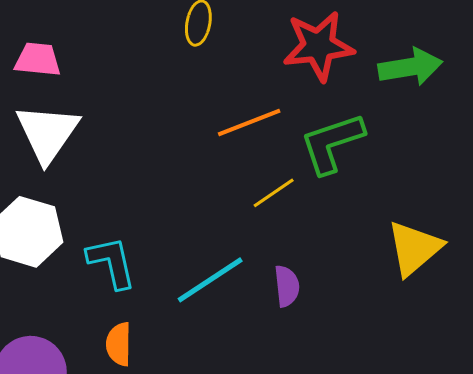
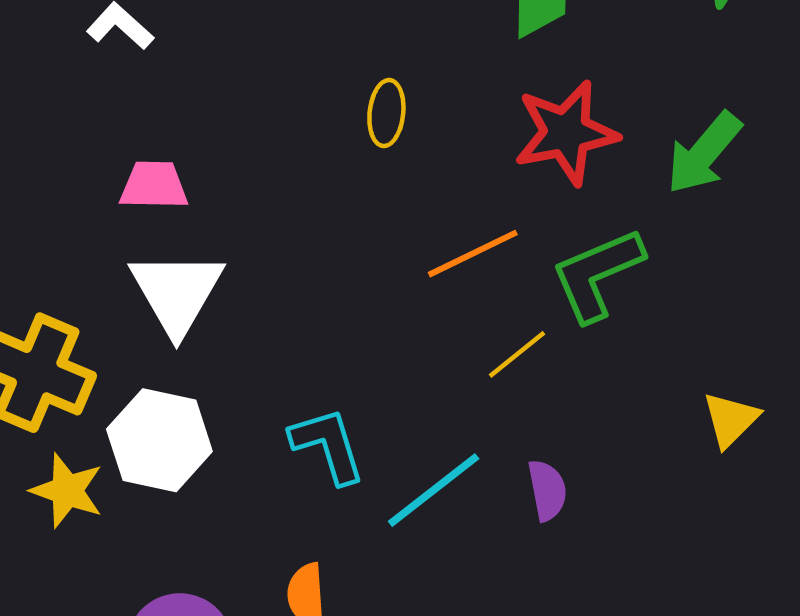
green arrow: (410, 67) -> (704, 153), turned 144
yellow triangle: (414, 248) -> (731, 420), size x0.7
cyan L-shape: (111, 262) -> (328, 445), moved

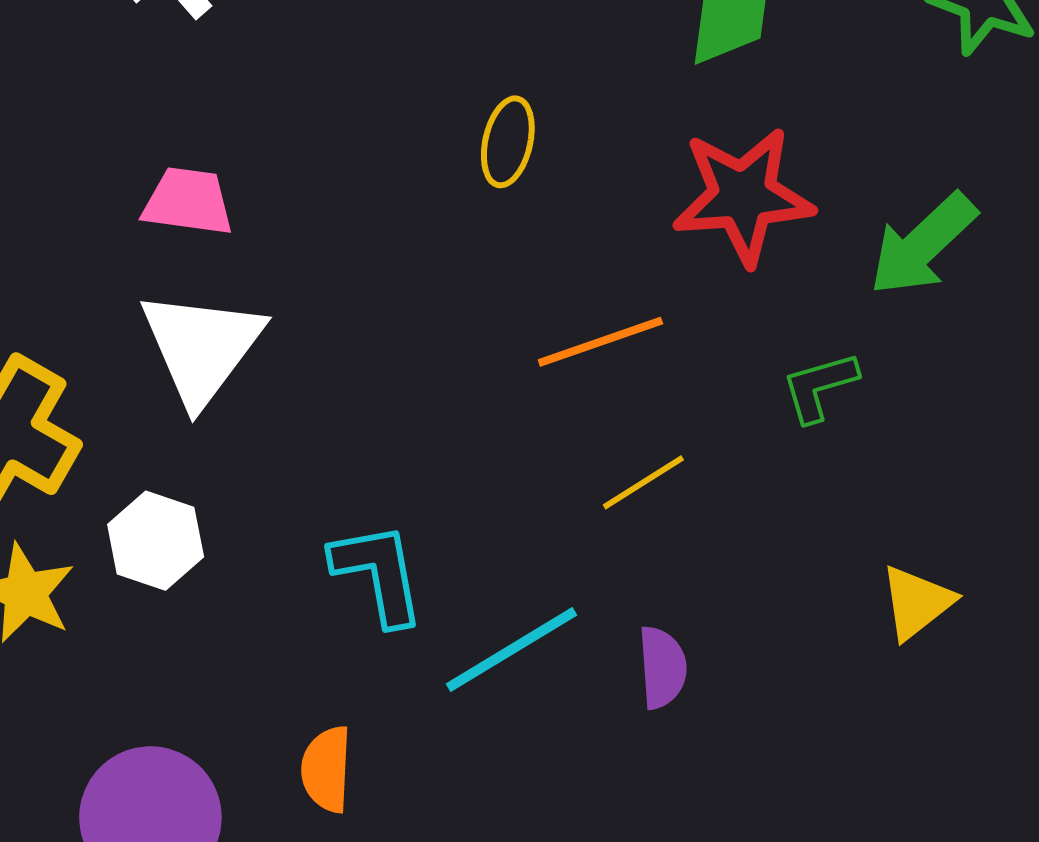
green L-shape: (597, 274) -> (819, 387), moved, size x0.6
white hexagon: (159, 440) -> (156, 541), size x0.7

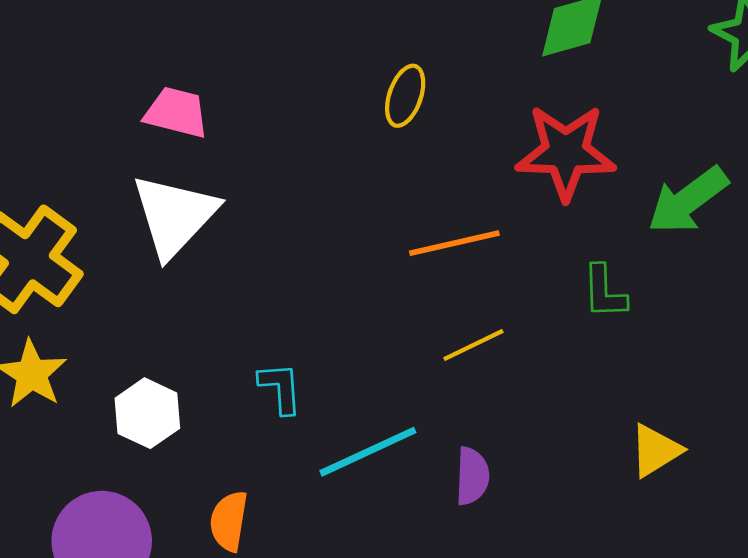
green L-shape: (819, 387) -> (604, 292), turned -82
white hexagon: (156, 541) -> (147, 413), moved
cyan L-shape: (378, 574) -> (280, 388), size x0.7

